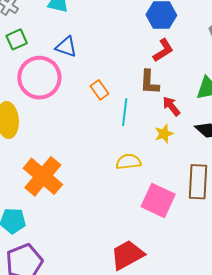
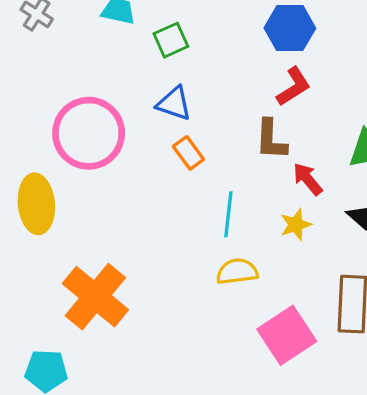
green square: (17, 39) -> (171, 40), moved
blue triangle: (66, 47) -> (174, 104), moved
cyan line: (125, 112) -> (228, 214), moved
pink square: (158, 200) -> (287, 335), turned 32

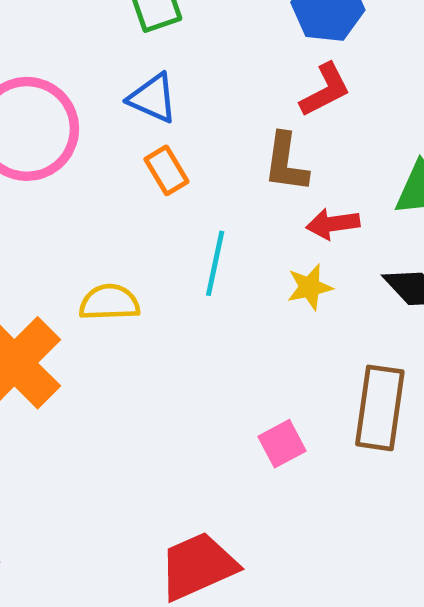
red arrow: (308, 179) -> (333, 224), turned -64
yellow semicircle: (237, 271) -> (109, 302), moved
pink square: (287, 335) -> (282, 444), size x0.6

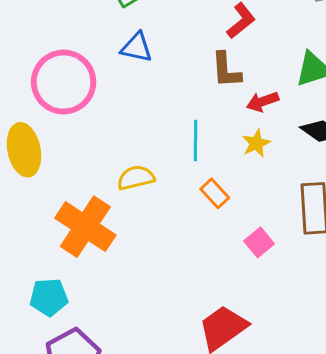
orange rectangle: (166, 170) -> (215, 193), moved

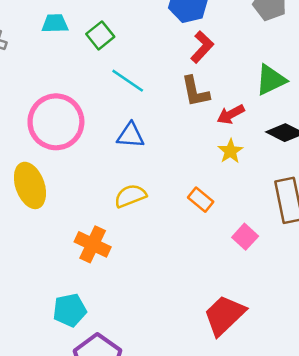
blue triangle: (137, 47) -> (131, 135), moved
cyan line: (195, 141) -> (128, 81), moved, turned -48
orange cross: (85, 227) -> (93, 244), size x0.7

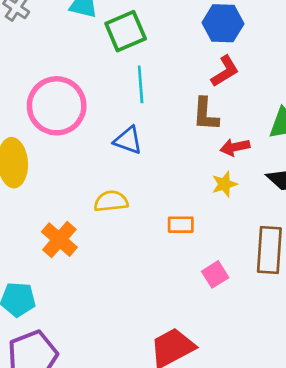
green square: (100, 35) -> (126, 31), size x1.4
cyan line: (128, 81) -> (141, 84), turned 36
orange rectangle: (201, 200) -> (181, 225), turned -55

